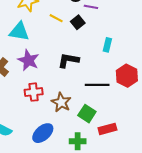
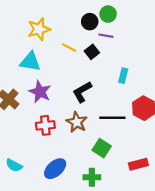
black L-shape: (68, 60) -> (82, 92), turned -40
brown star: (61, 102) -> (77, 122), moved
red rectangle: (107, 129) -> (138, 164), moved

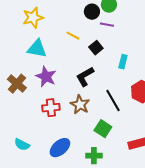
yellow star: (39, 29) -> (33, 18), moved
black square: (92, 52) -> (96, 48), moved
black line: (112, 118) -> (113, 101), turned 60

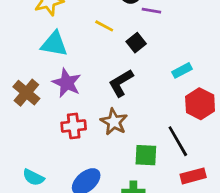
cyan rectangle: (123, 62) -> (182, 70), moved, turned 48
black line: (113, 101) -> (178, 141), moved
green square: (103, 129) -> (146, 155), turned -30

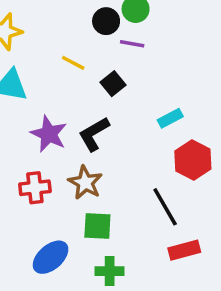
purple star: (67, 83) -> (49, 134), moved
green square: (146, 155) -> (97, 226), moved

